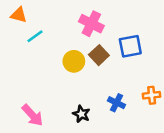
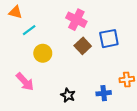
yellow circle: (74, 61) -> (43, 53), moved
blue cross: (116, 103) -> (104, 93), moved, turned -32
pink arrow: (32, 115) -> (25, 82), moved

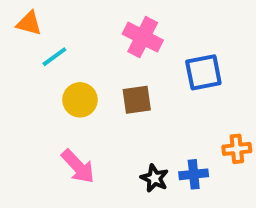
brown square: (83, 46) -> (137, 100), moved, turned 35
pink arrow: (25, 82) -> (78, 166), moved
black star: (68, 95) -> (154, 178), moved

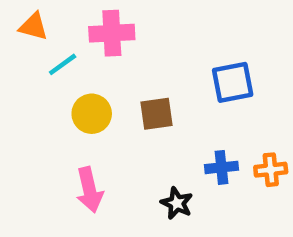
pink cross: (143, 37) -> (112, 33), moved, turned -30
pink arrow: (78, 166) -> (89, 190), turned 30
blue cross: (194, 174) -> (221, 167), moved

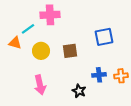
orange triangle: (33, 26) -> (15, 43), moved

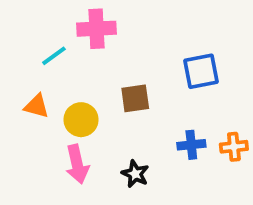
orange triangle: (15, 43) -> (37, 106), moved
yellow circle: (41, 51) -> (81, 120), moved
black star: (79, 91) -> (135, 174), moved

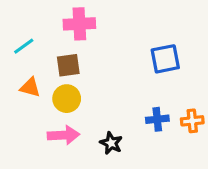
cyan line: (54, 56) -> (24, 46), moved
brown square: (135, 98) -> (68, 65), moved
pink arrow: (77, 164) -> (63, 135), turned -80

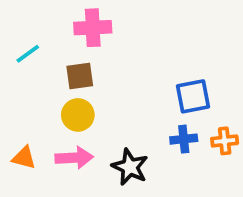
blue square: (165, 59) -> (193, 96), moved
orange triangle: (30, 87) -> (24, 158), moved
black star: (111, 143) -> (130, 167), size x1.4

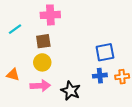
orange triangle: (24, 158) -> (13, 75), moved

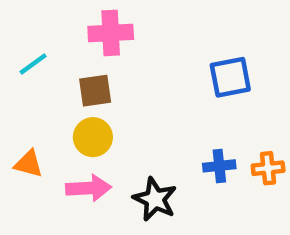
blue square: (105, 52) -> (230, 77), moved

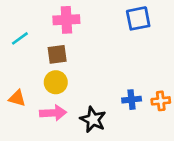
blue square: (230, 77) -> (138, 18), moved

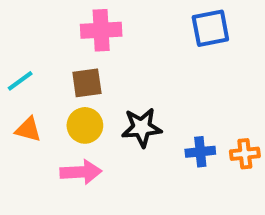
cyan line: (20, 38) -> (20, 81), moved
orange triangle: (17, 98) -> (28, 129), moved
black star: (93, 120) -> (142, 127), moved, turned -30

